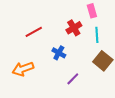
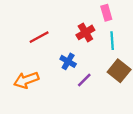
purple line: (73, 79) -> (84, 80), moved

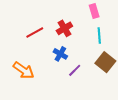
red cross: (85, 32) -> (64, 28), moved
orange arrow: (26, 80) -> (24, 70), turned -125

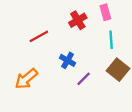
red cross: (64, 28) -> (78, 20), moved
orange arrow: (24, 70) -> (26, 79), turned 105

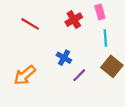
red line: (39, 36) -> (30, 24), moved, turned 60

